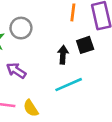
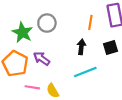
orange line: (73, 12) -> (90, 22), moved
black square: (85, 45) -> (111, 47), moved

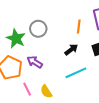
black arrow: (81, 47) -> (71, 50), turned 48
pink line: (32, 87) -> (27, 89), turned 56

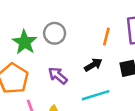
purple arrow: (35, 62) -> (58, 76), moved

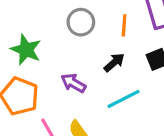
gray circle: (55, 33) -> (81, 22), moved

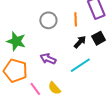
black arrow: (114, 63) -> (80, 42), moved

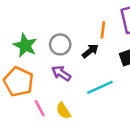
gray circle: (48, 20) -> (60, 44), moved
black arrow: (80, 42) -> (90, 51), moved

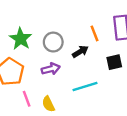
orange line: (103, 30) -> (95, 33), turned -35
purple arrow: (61, 73) -> (51, 69), turned 126

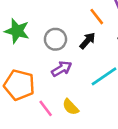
green star: (21, 39) -> (17, 31), moved

